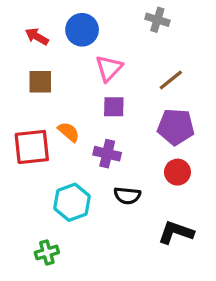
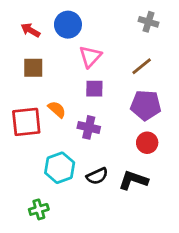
gray cross: (157, 20) -> (149, 22), moved
black semicircle: (127, 196) -> (97, 176), moved, turned -30
black L-shape: (176, 232) -> (133, 180), moved

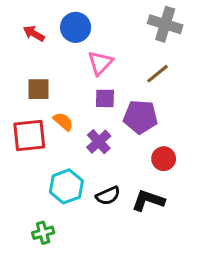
gray cross: (149, 22) -> (165, 24), size x1.5
brown square: (33, 68) -> (38, 89), moved
purple pentagon: (146, 105) -> (140, 117), moved
purple cross: (89, 127) -> (99, 142), turned 35

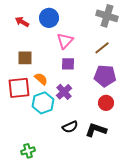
purple pentagon: (140, 117) -> (105, 76), moved
cyan hexagon: (66, 186) -> (43, 103), moved

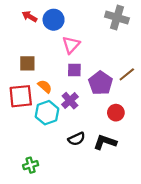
red arrow: (22, 22) -> (29, 16), moved
brown line: (102, 48) -> (127, 74), moved
purple pentagon: (105, 76) -> (101, 83), moved, turned 30

